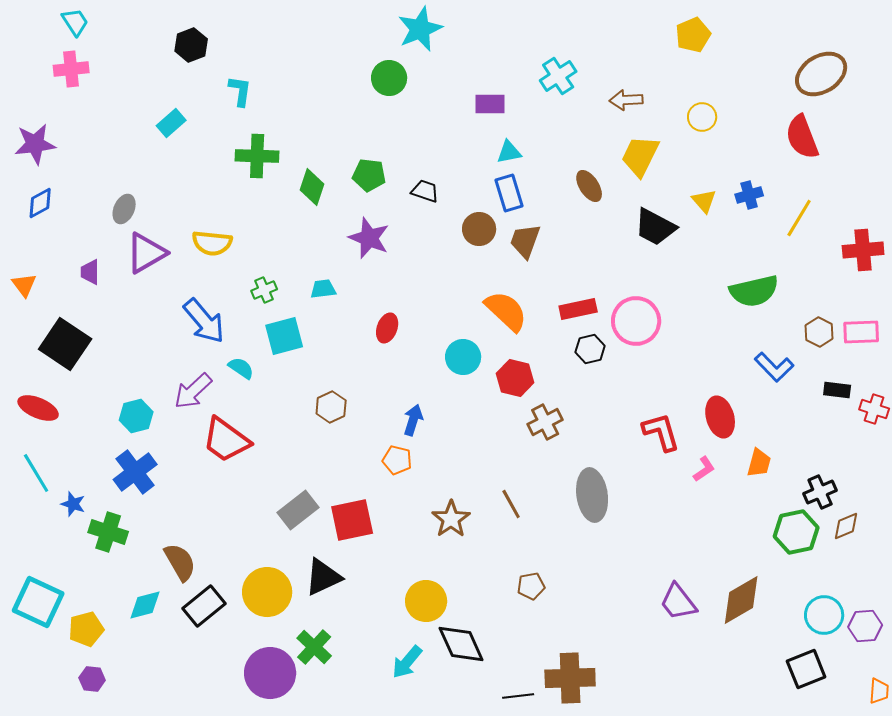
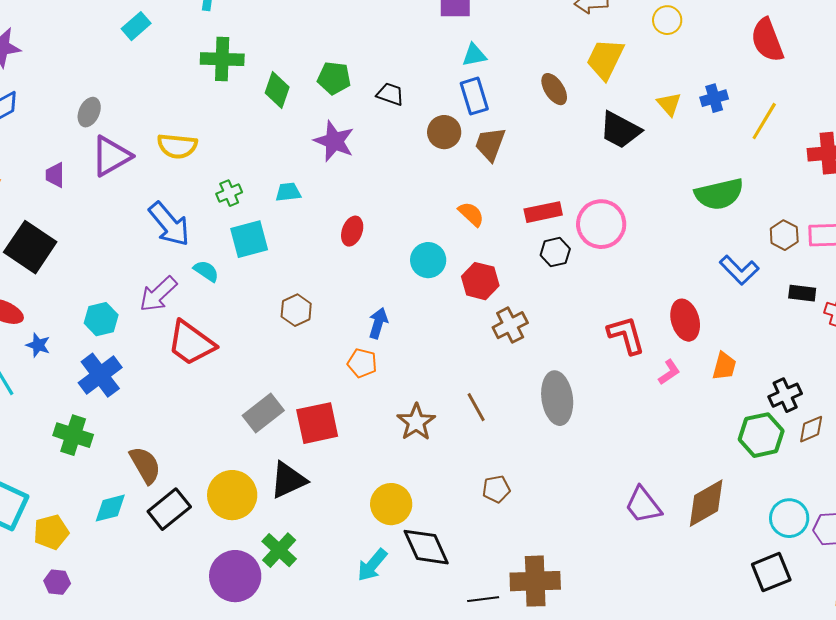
orange semicircle: (506, 311) -> (471, 214), size x0.6
blue star: (73, 504) -> (38, 345), moved

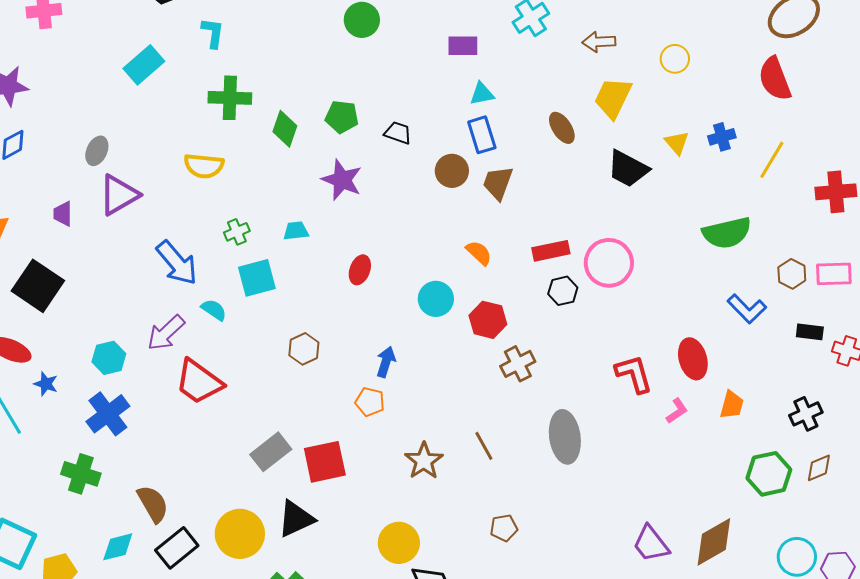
cyan rectangle: (136, 26) -> (144, 65), size x1.4
yellow semicircle: (177, 146) -> (204, 166), moved
black cross: (785, 395) -> (806, 414), moved

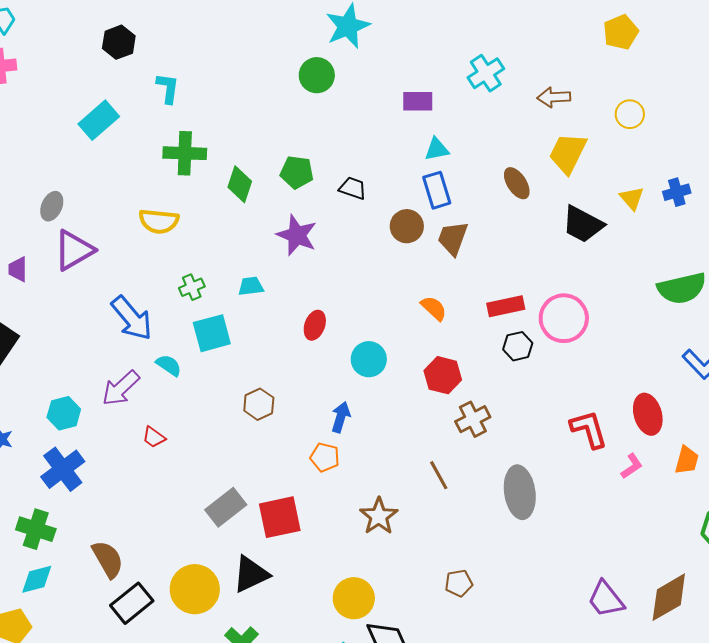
cyan circle: (436, 299) -> (369, 359), moved
red trapezoid: (199, 382) -> (154, 437), size x0.5
brown line: (484, 446) -> (439, 475), moved
cyan diamond: (118, 547) -> (37, 579), moved

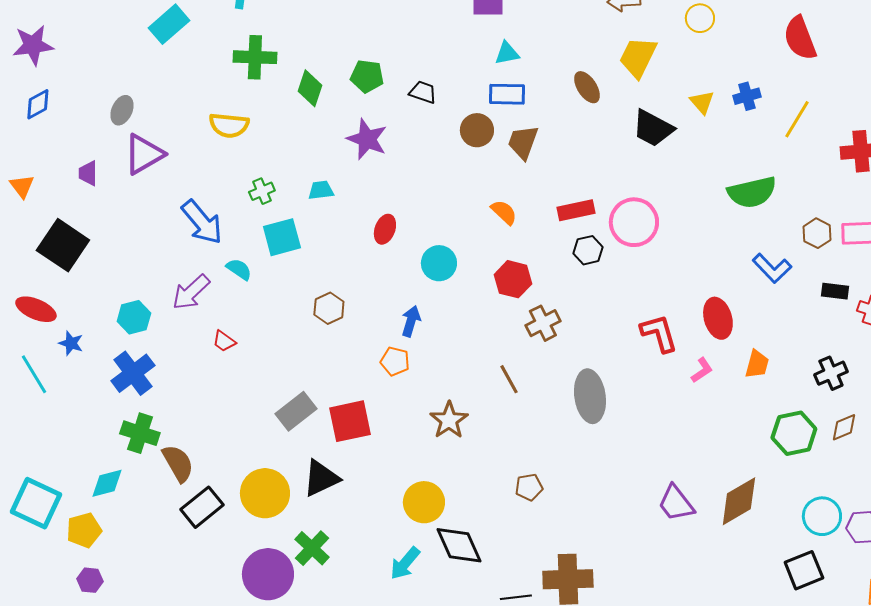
blue rectangle: (437, 190) -> (507, 94), turned -72
green cross: (36, 529) -> (140, 433), moved

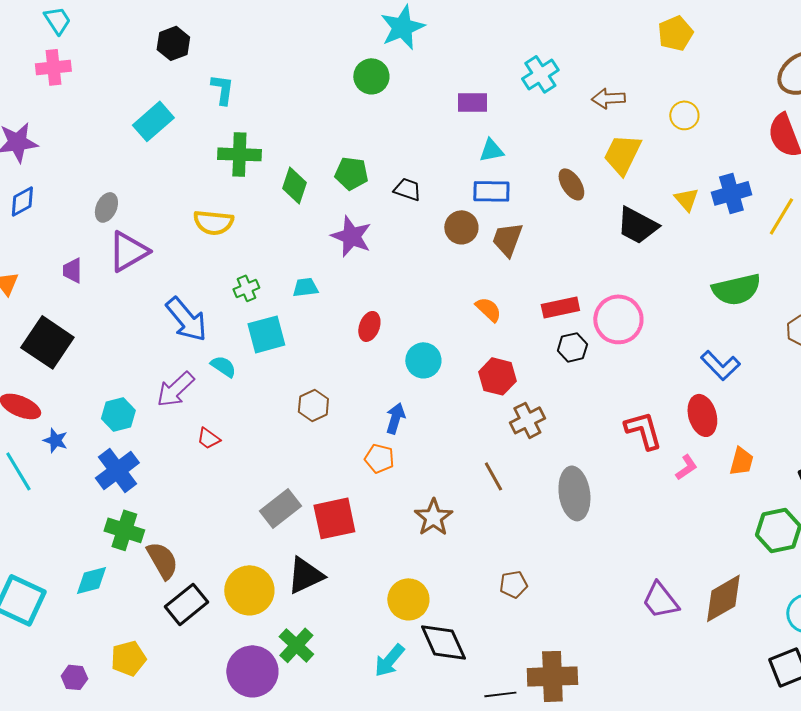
blue cross: (747, 96) -> (731, 193), size x1.4
blue L-shape: (772, 268) -> (720, 365), moved
yellow pentagon: (84, 530) -> (128, 658), moved

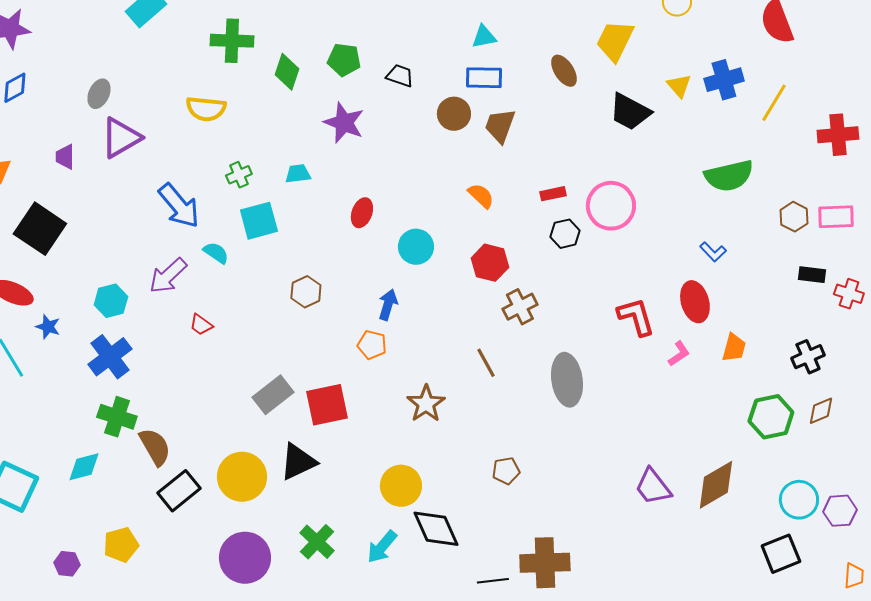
red rectangle: (560, 307) -> (553, 194), size x0.7
blue L-shape: (720, 365) -> (713, 252), size x0.7
green cross: (296, 645) -> (317, 542), moved

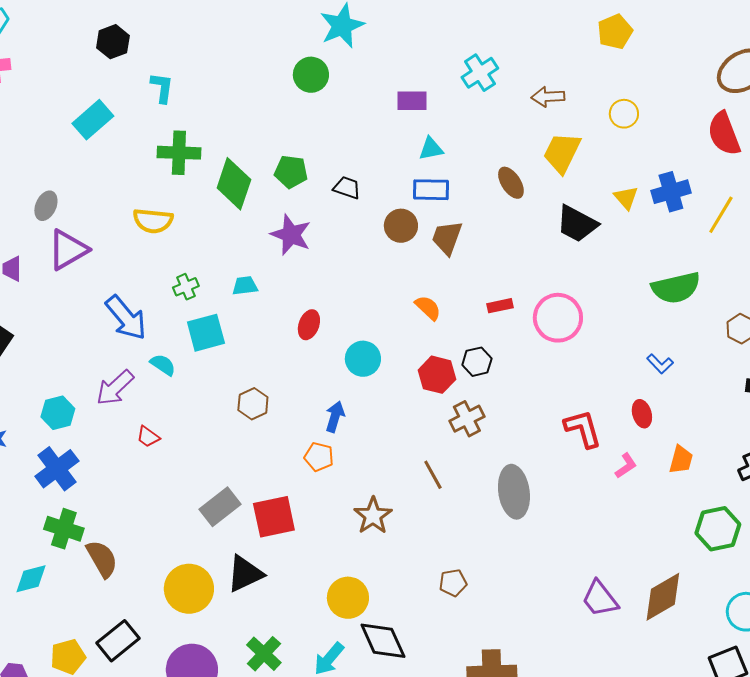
green diamond: (287, 72) -> (234, 184), size x1.4
black hexagon: (565, 234) -> (477, 362), moved
red ellipse: (695, 302) -> (642, 414), size x0.7
black rectangle: (179, 491) -> (118, 641), moved

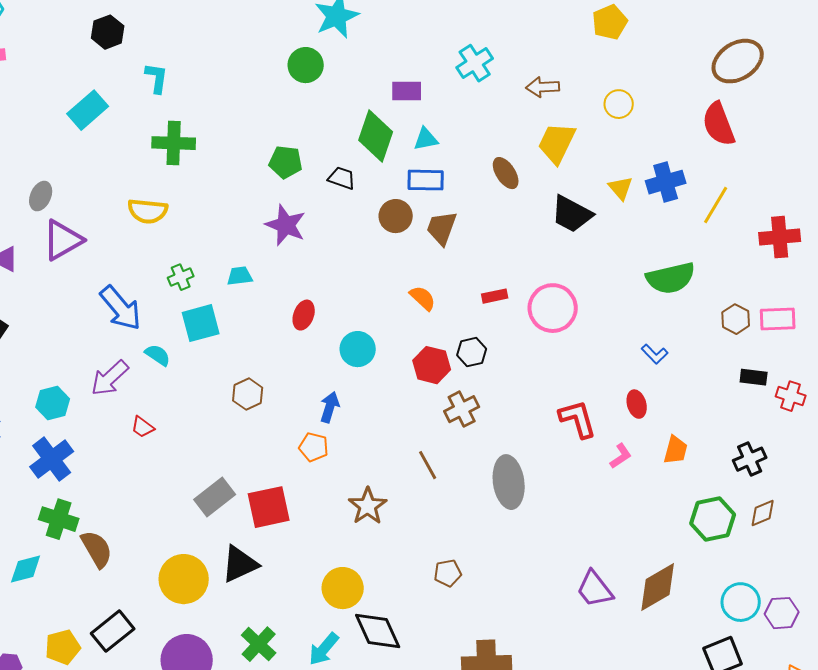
green diamond: (234, 184) -> (376, 136), moved

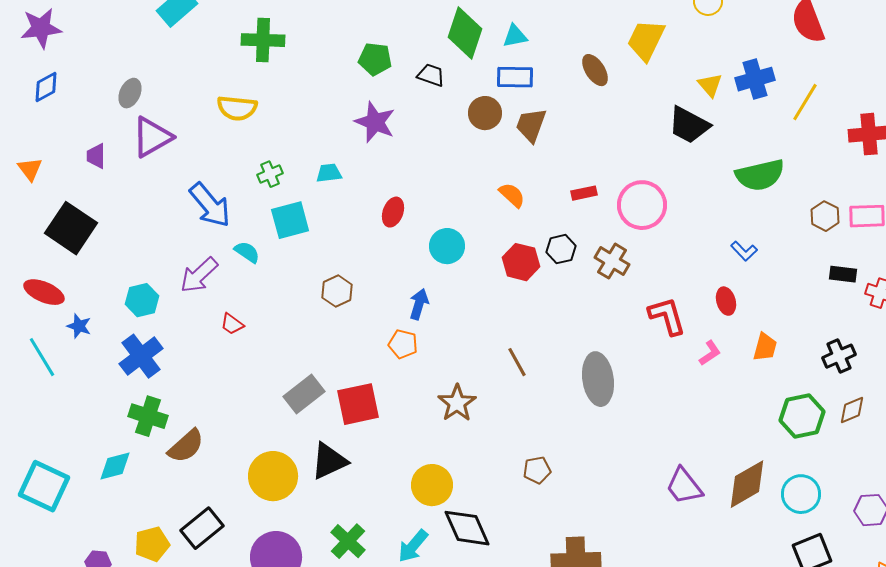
black trapezoid: (572, 214) -> (689, 125), moved
brown cross: (462, 409) -> (612, 261), moved, turned -32
brown semicircle: (97, 549) -> (186, 446), turned 78
cyan circle: (741, 602) -> (801, 494), moved

